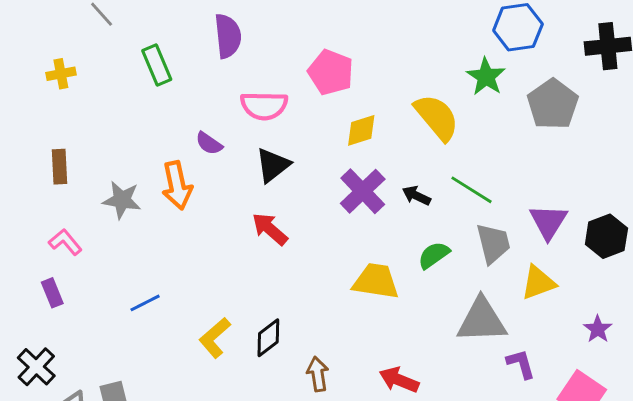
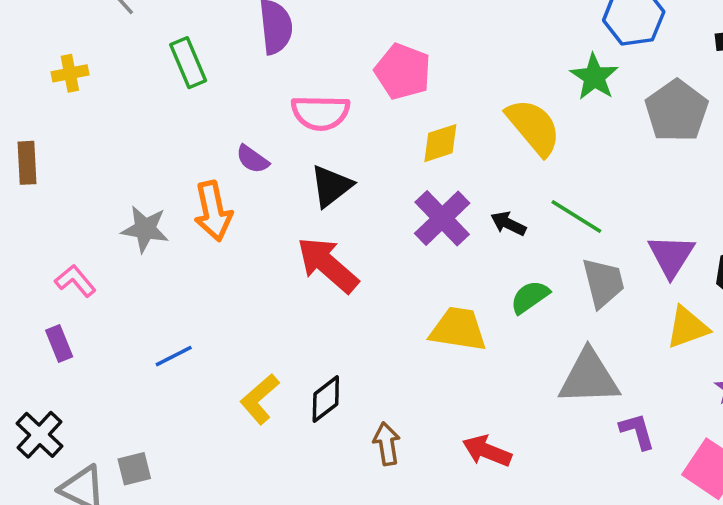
brown rectangle: (59, 167) -> (27, 163), moved
red arrow: (270, 229) -> (328, 265), size x1.4
yellow triangle: (538, 283) -> (687, 327), moved

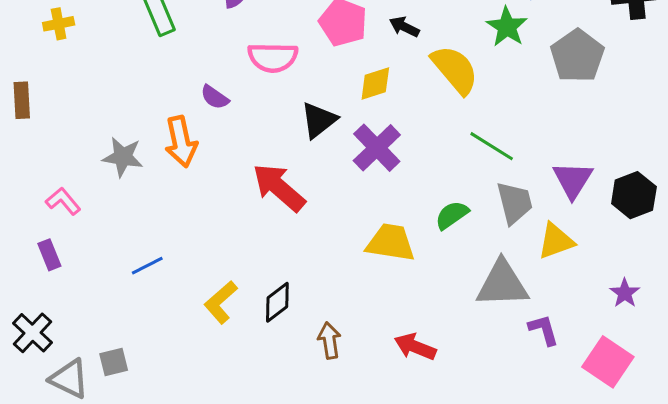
black triangle: (331, 186) -> (319, 120), moved
black arrow: (508, 224) -> (404, 27), moved
yellow triangle: (687, 327) -> (556, 241), moved

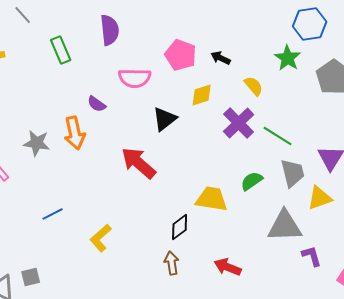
yellow semicircle: (455, 70) -> (254, 86), size x0.6
purple cross: (377, 148) -> (239, 123), moved
black diamond: (277, 302) -> (180, 227), moved

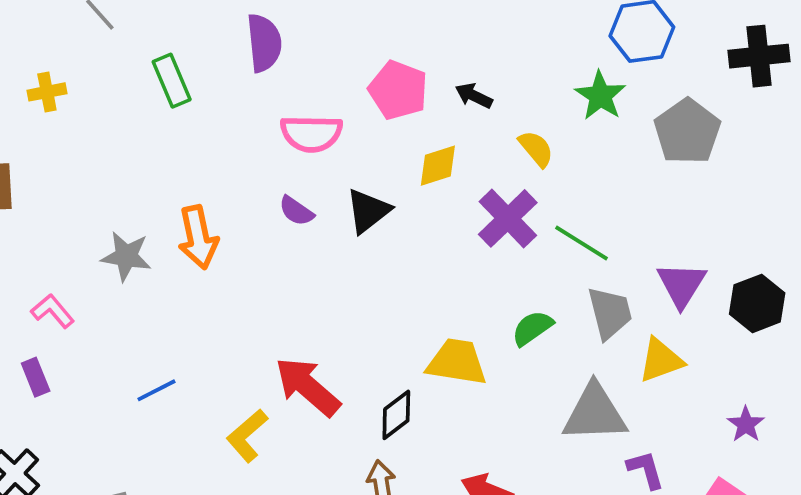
purple semicircle: (97, 104) -> (296, 211), moved
red arrow: (139, 163) -> (308, 387), moved

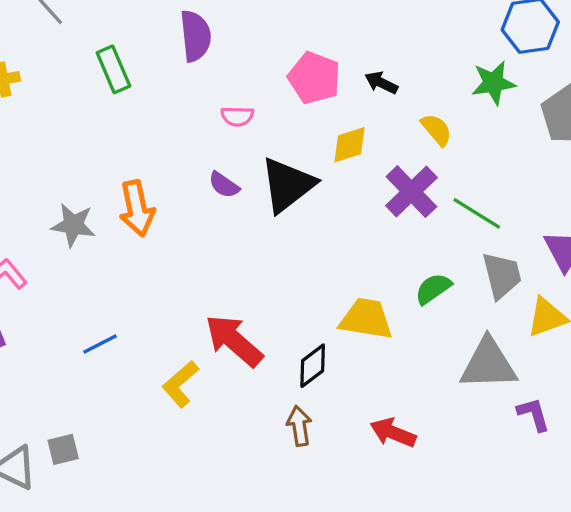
green star: (600, 96) -> (493, 83), turned 30
pink semicircle: (311, 133) -> (237, 116), size x0.6
black triangle: (368, 211) -> (288, 185), size x1.4

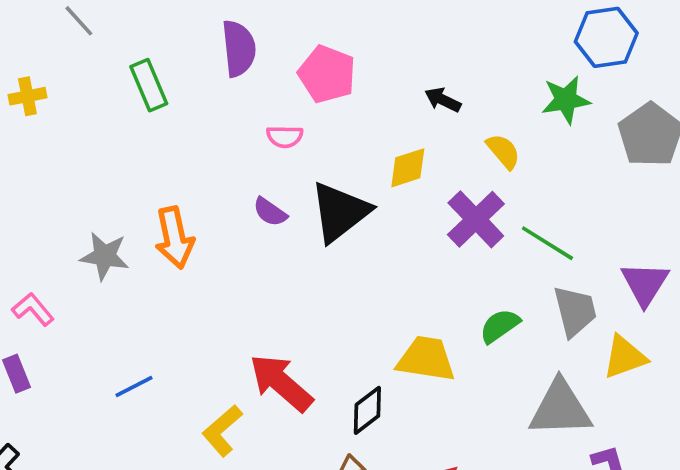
pink pentagon: (314, 78) -> (327, 74), moved

